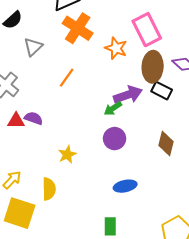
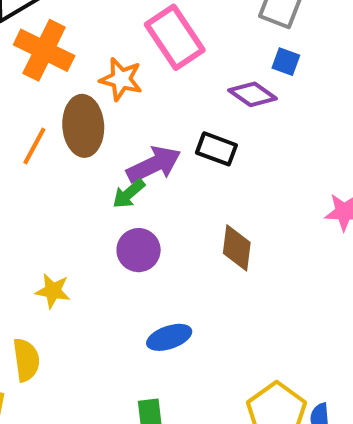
brown ellipse: (153, 67) -> (83, 126), moved
yellow star: (67, 155) -> (53, 291), turned -30

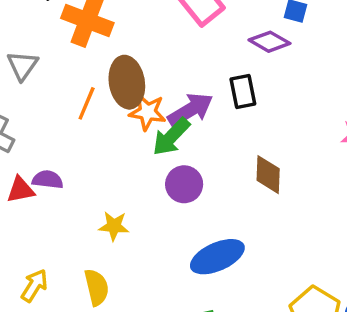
orange star: (121, 79) -> (147, 112), moved
black rectangle: (216, 149) -> (243, 91), turned 64
green arrow: (129, 194) -> (171, 137), size x1.4
blue ellipse: (169, 337) -> (217, 257), size x1.4

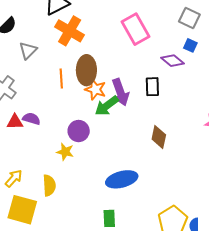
orange line: (87, 103) -> (61, 78), turned -36
purple arrow: (190, 110) -> (120, 92), turned 92
purple circle: (184, 184) -> (79, 131), moved

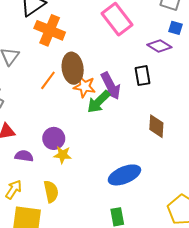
orange line: (61, 78) -> (48, 80), turned 48
purple semicircle: (31, 119) -> (24, 156), moved
purple circle: (79, 131) -> (54, 138), moved

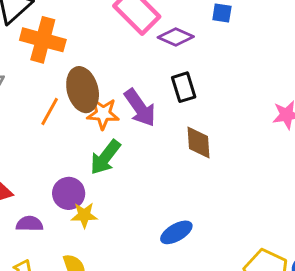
purple diamond: (159, 46) -> (176, 37), moved
green arrow: (98, 102) -> (105, 157), moved
brown diamond: (156, 126) -> (199, 142), moved
blue ellipse: (124, 175) -> (176, 232), size x0.7

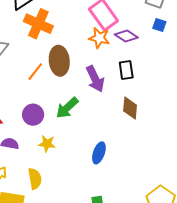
orange star: (103, 114) -> (99, 38), moved
purple circle: (69, 193) -> (33, 115), moved
blue ellipse: (176, 232) -> (99, 153), moved, turned -50

